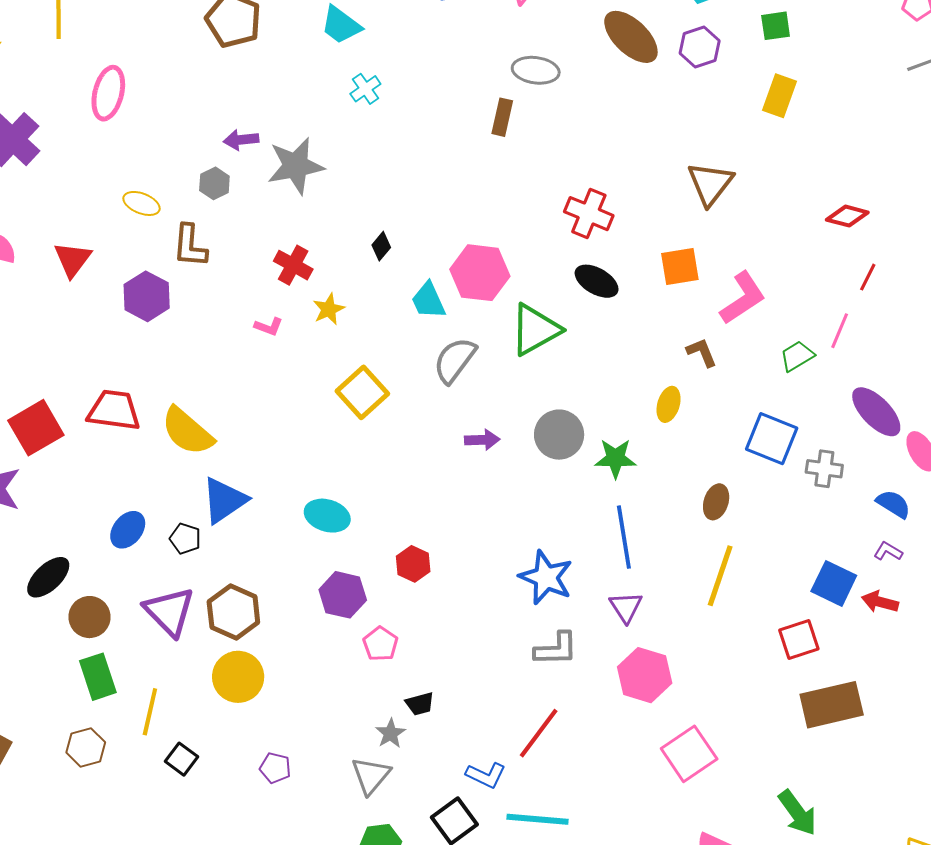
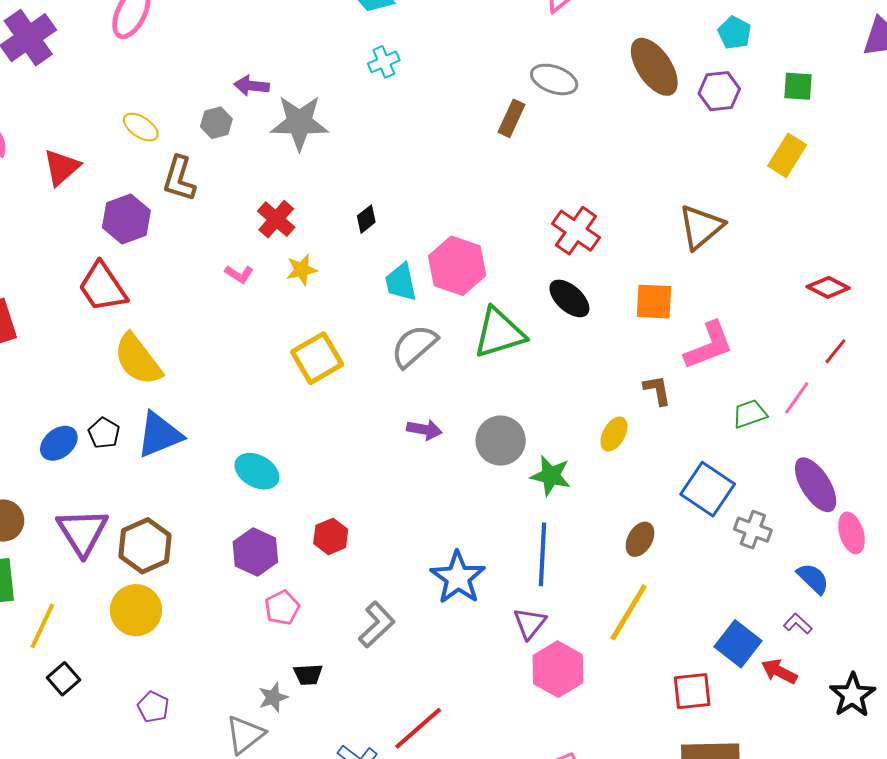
red trapezoid: (114, 410) -> (103, 287), moved, turned -144
black pentagon: (185, 539) -> (104, 433), moved
gray L-shape: (556, 649) -> (377, 625), moved, turned -54
pink hexagon: (645, 675) -> (558, 669), moved

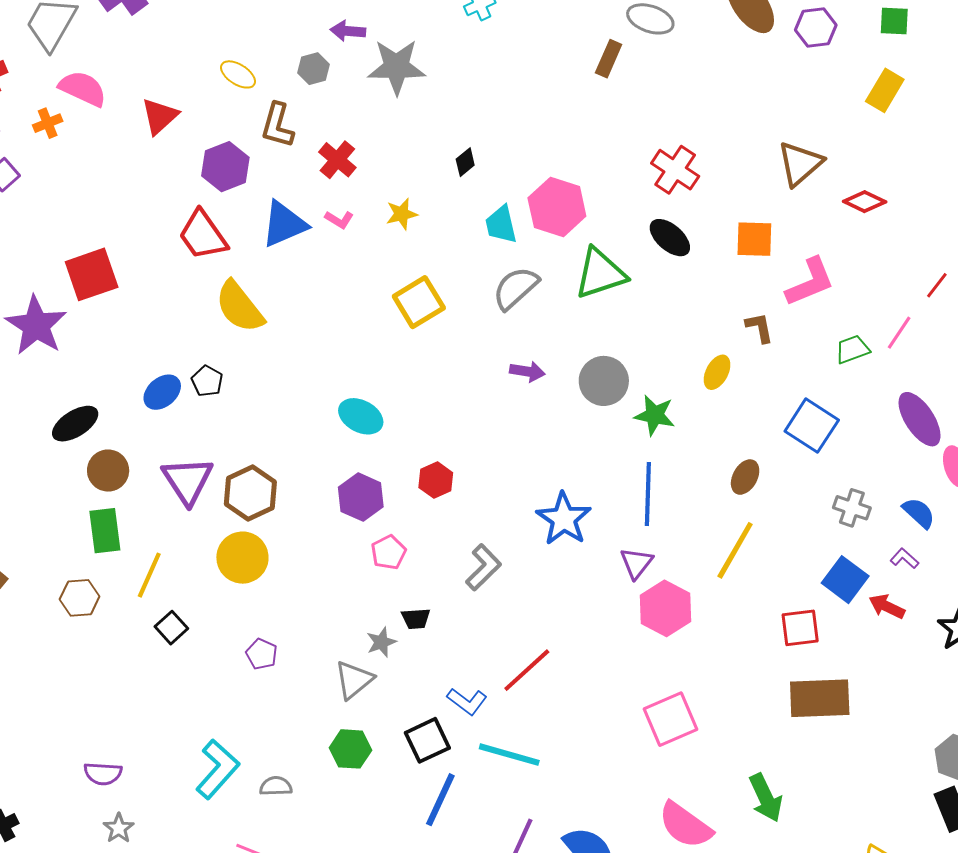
red cross: (276, 219) -> (337, 160), moved
red diamond: (828, 287) -> (865, 202), moved
blue triangle: (159, 435) -> (284, 224), moved
gray cross: (753, 530) -> (852, 508), moved

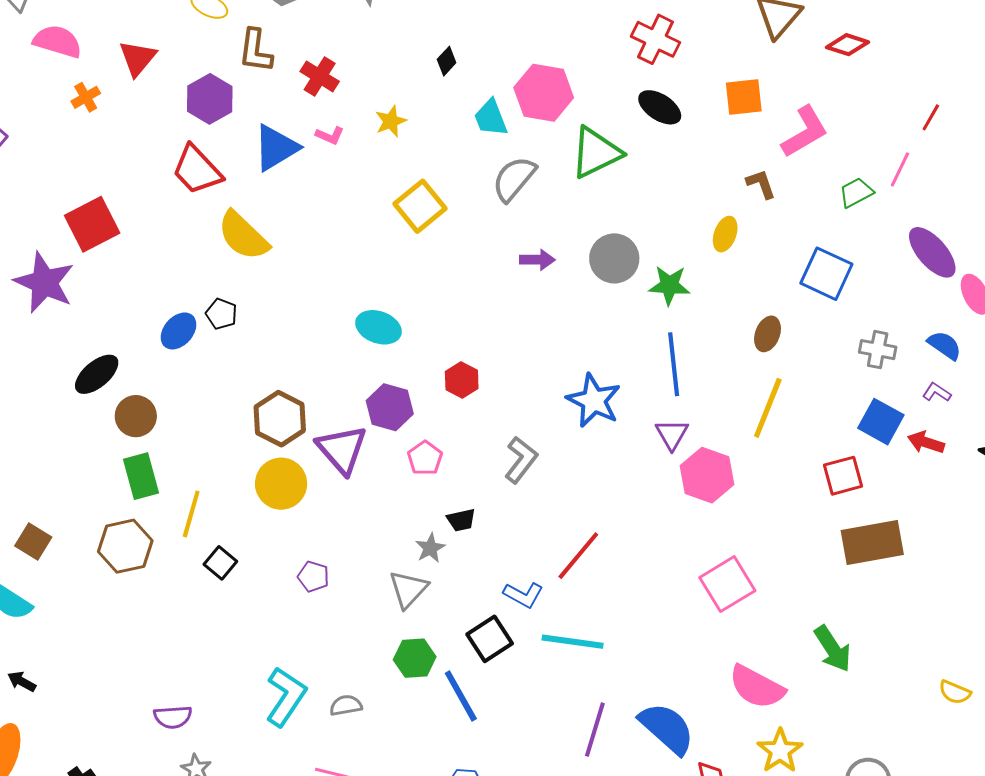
orange cross: (48, 123) -> (86, 97), moved
purple triangle: (187, 480) -> (342, 449), moved
brown hexagon: (80, 598) -> (125, 546), size x1.4
blue line: (440, 800) -> (461, 696), moved, turned -46

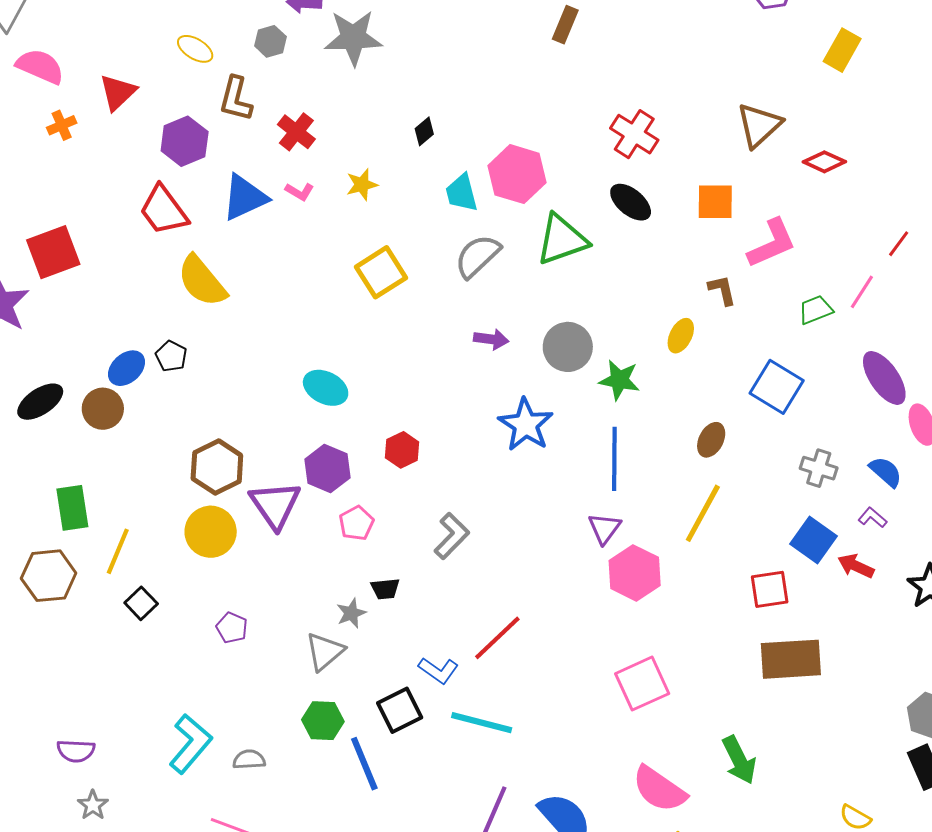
blue star: (594, 401) -> (526, 425), moved
brown circle: (136, 416) -> (103, 409), moved

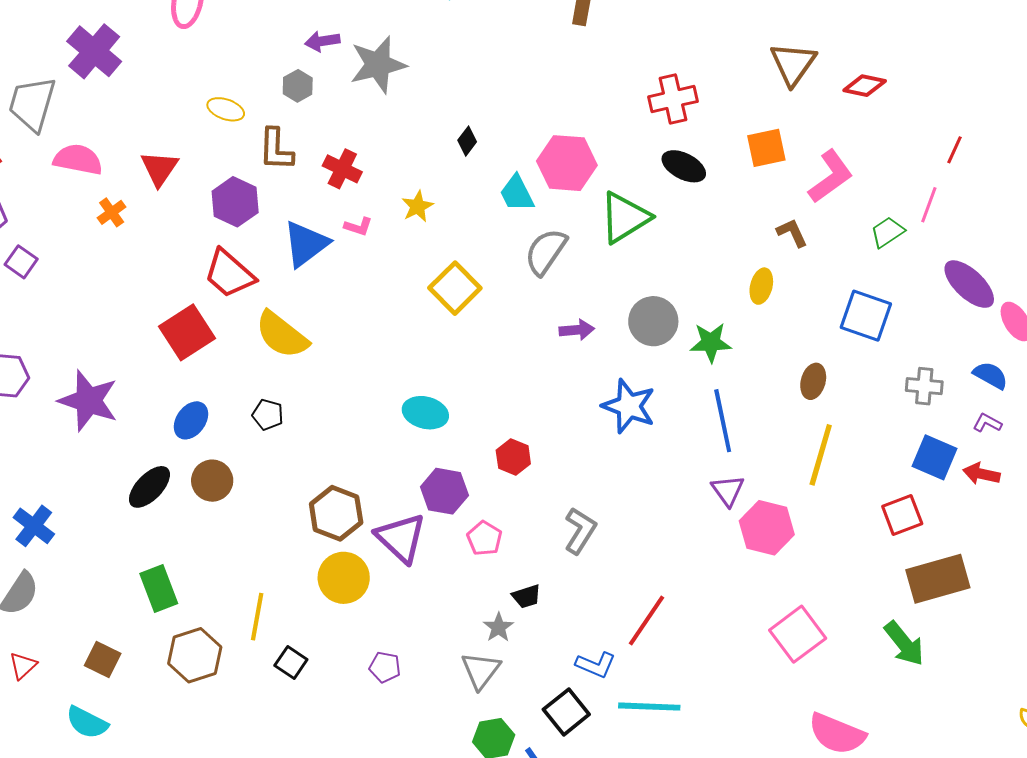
red cross: (634, 134) -> (673, 99), turned -33
red square: (53, 252) -> (187, 332), moved
blue ellipse: (127, 368) -> (191, 420), moved
green rectangle: (72, 508) -> (159, 589), moved
green arrow: (739, 760) -> (904, 643), moved

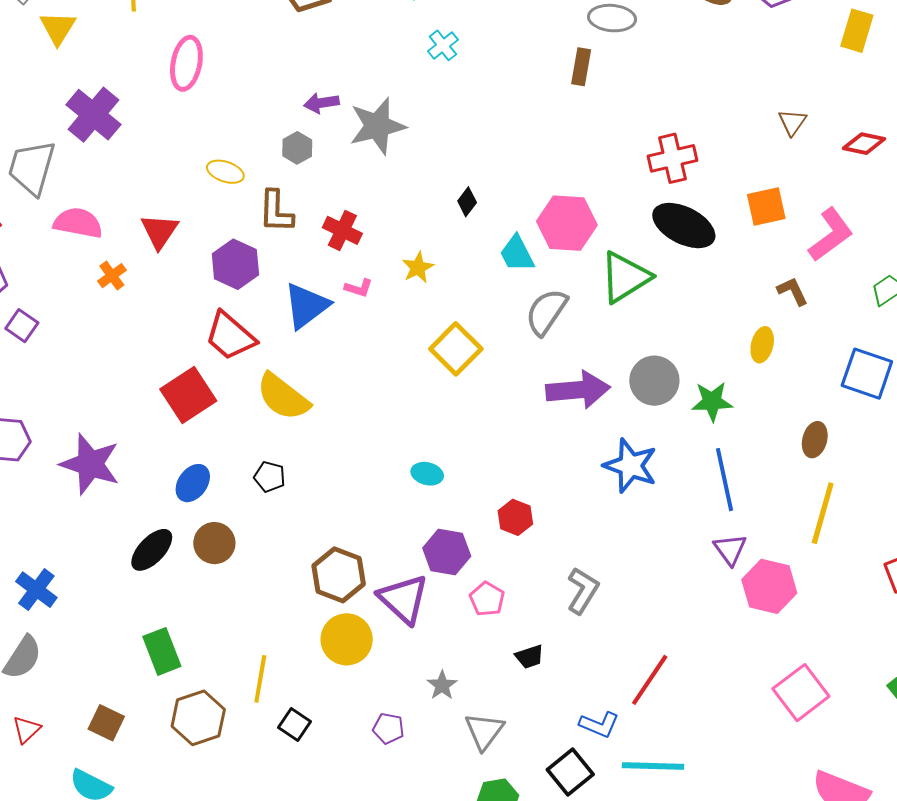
brown triangle: (793, 64) -> (792, 122), size x0.6
black ellipse: (684, 166) -> (684, 226), size x1.4
purple arrow: (577, 330) -> (578, 390), size x1.8
cyan ellipse: (425, 413) -> (427, 474), size x0.7
gray star: (498, 627) -> (442, 685), moved

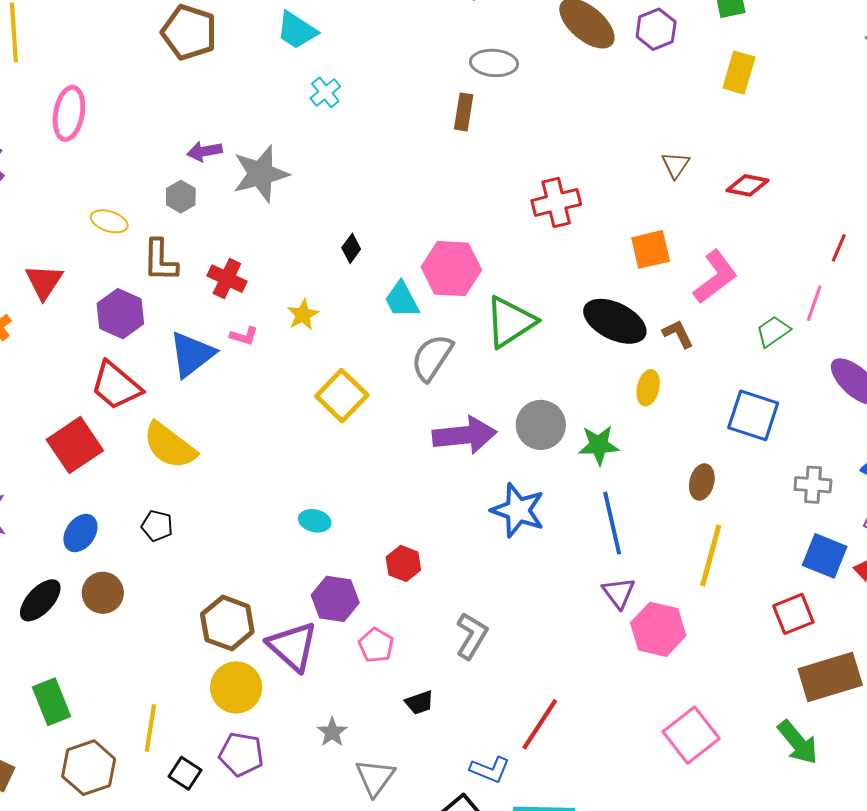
black ellipse: (684, 226) -> (615, 321), moved
purple pentagon: (388, 728) -> (241, 754), moved, size x1.4

